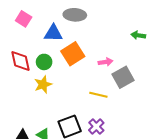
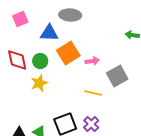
pink square: (24, 19) -> (20, 19), turned 35
pink arrow: (106, 62) -> (92, 61), moved

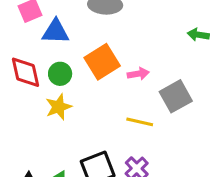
blue triangle: (49, 33) -> (56, 32), moved

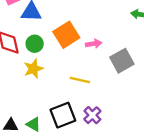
yellow line: (140, 122) -> (80, 80), moved

